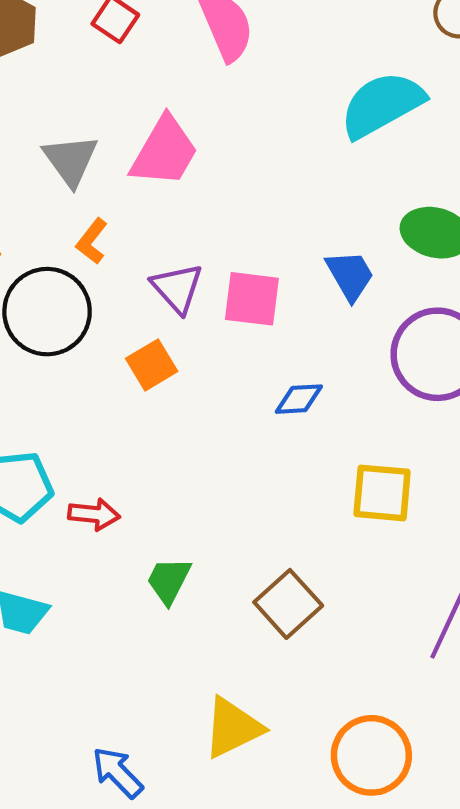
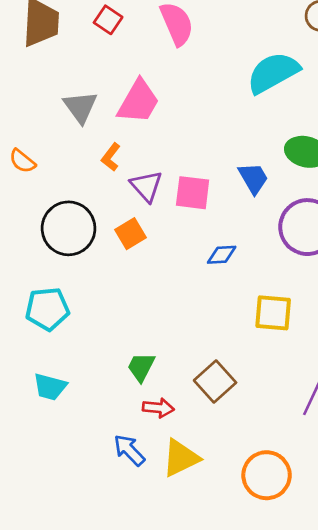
orange L-shape: (92, 241) -> (111, 157), moved
black circle: (47, 312) -> (69, 228), moved
red arrow: (94, 514) -> (158, 408), moved
blue arrow: (117, 772) -> (129, 450), moved

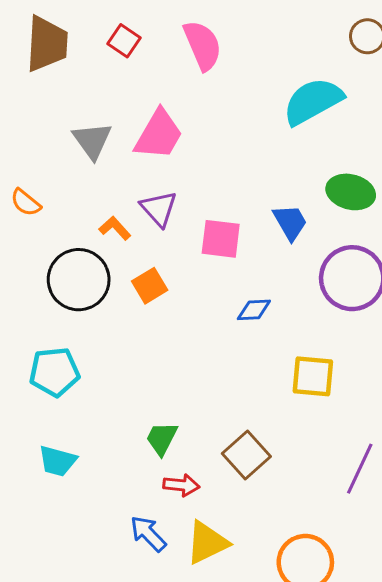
orange L-shape: (111, 157) -> (115, 228), moved, turned 100
purple triangle: (146, 186) -> (159, 209), moved

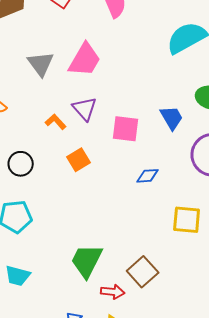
black circle: (79, 280) -> (21, 164), moved, size x0.6
green trapezoid: (162, 438) -> (87, 261), size x1.5
red arrow: (181, 485) -> (113, 292), moved

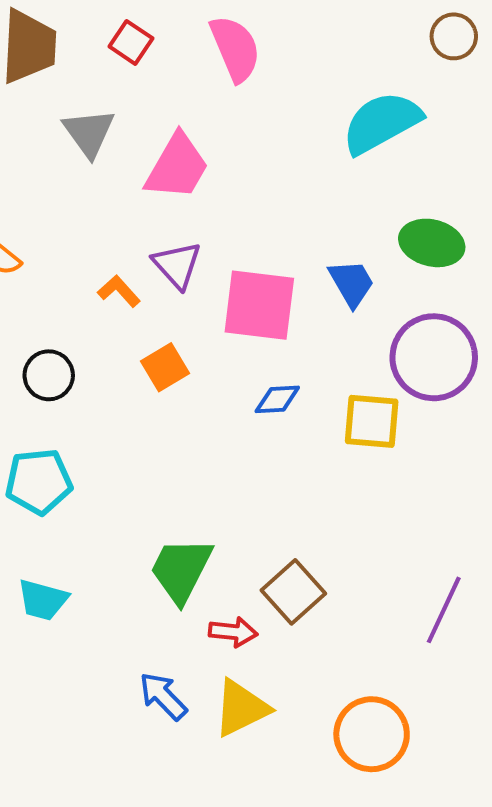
gray triangle: (41, 64) -> (89, 133), moved
pink square: (126, 129) -> (259, 305), size x1.4
blue diamond: (148, 176) -> (277, 399), moved
yellow square: (187, 220) -> (372, 421), moved

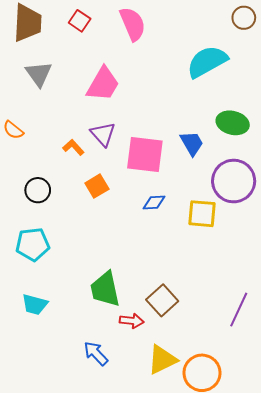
gray triangle: (89, 133) -> (39, 74), moved
green trapezoid: (181, 570) -> (105, 289), turned -39
yellow triangle: (241, 708) -> (162, 360), moved

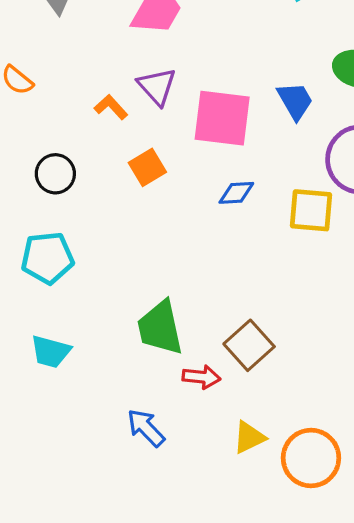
yellow triangle: (162, 360) -> (249, 437), size x0.7

